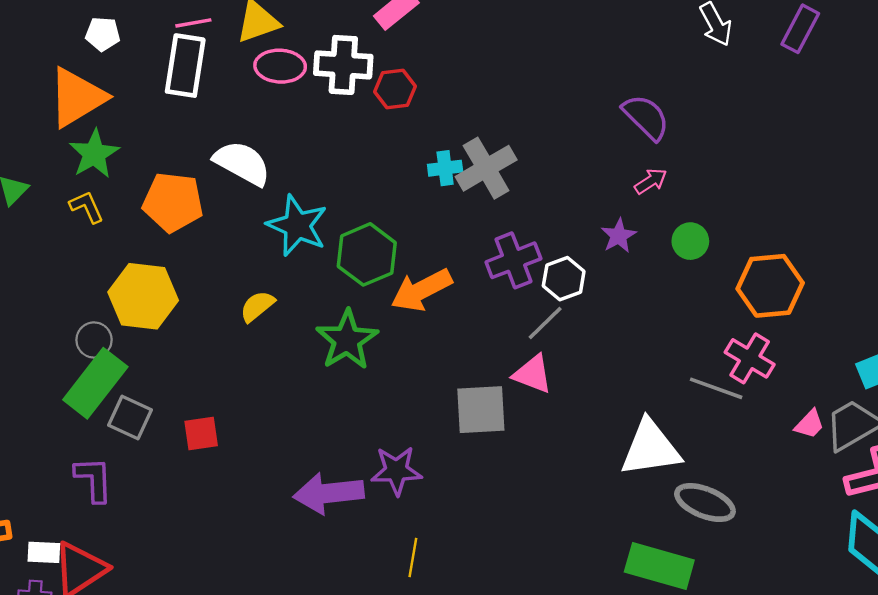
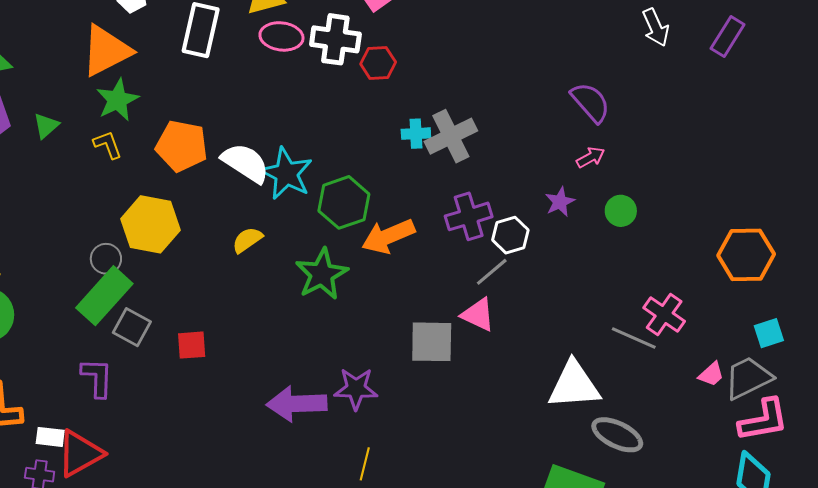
white semicircle: (242, 163) -> (245, 163), moved
orange hexagon: (770, 286) -> (746, 255), moved

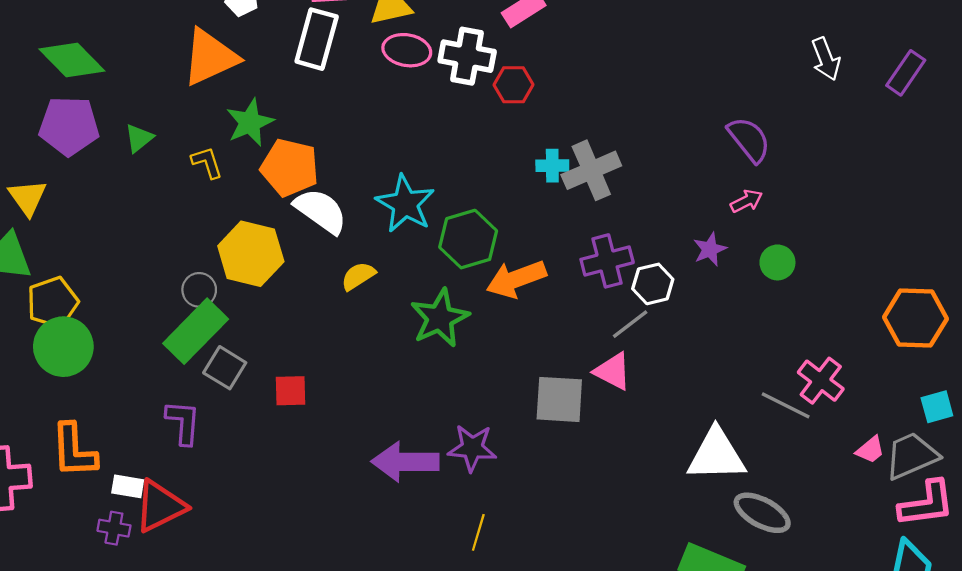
green star: (117, 100) -> (250, 122), moved
white semicircle: (245, 163) -> (321, 211), moved

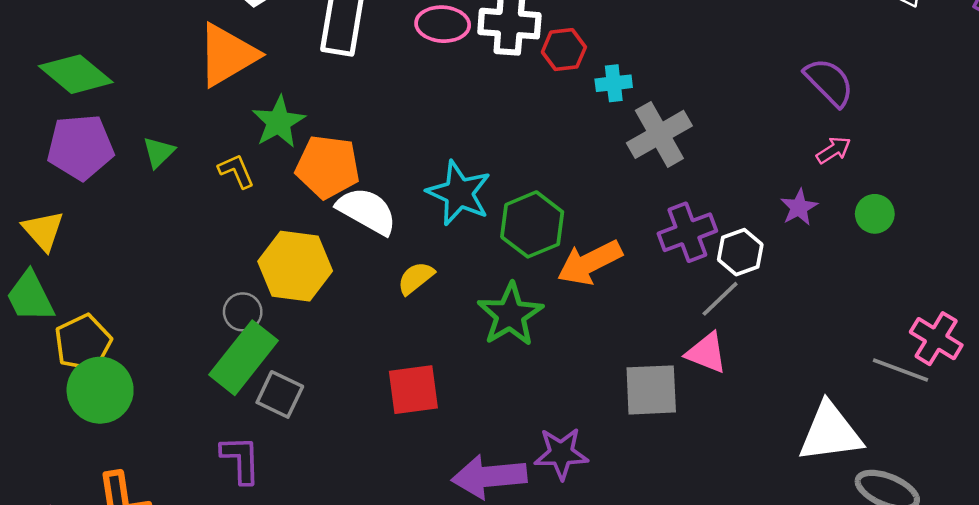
cyan cross: (552, 166) -> (614, 83), moved
red square: (291, 391) -> (413, 390), moved, size x1.4

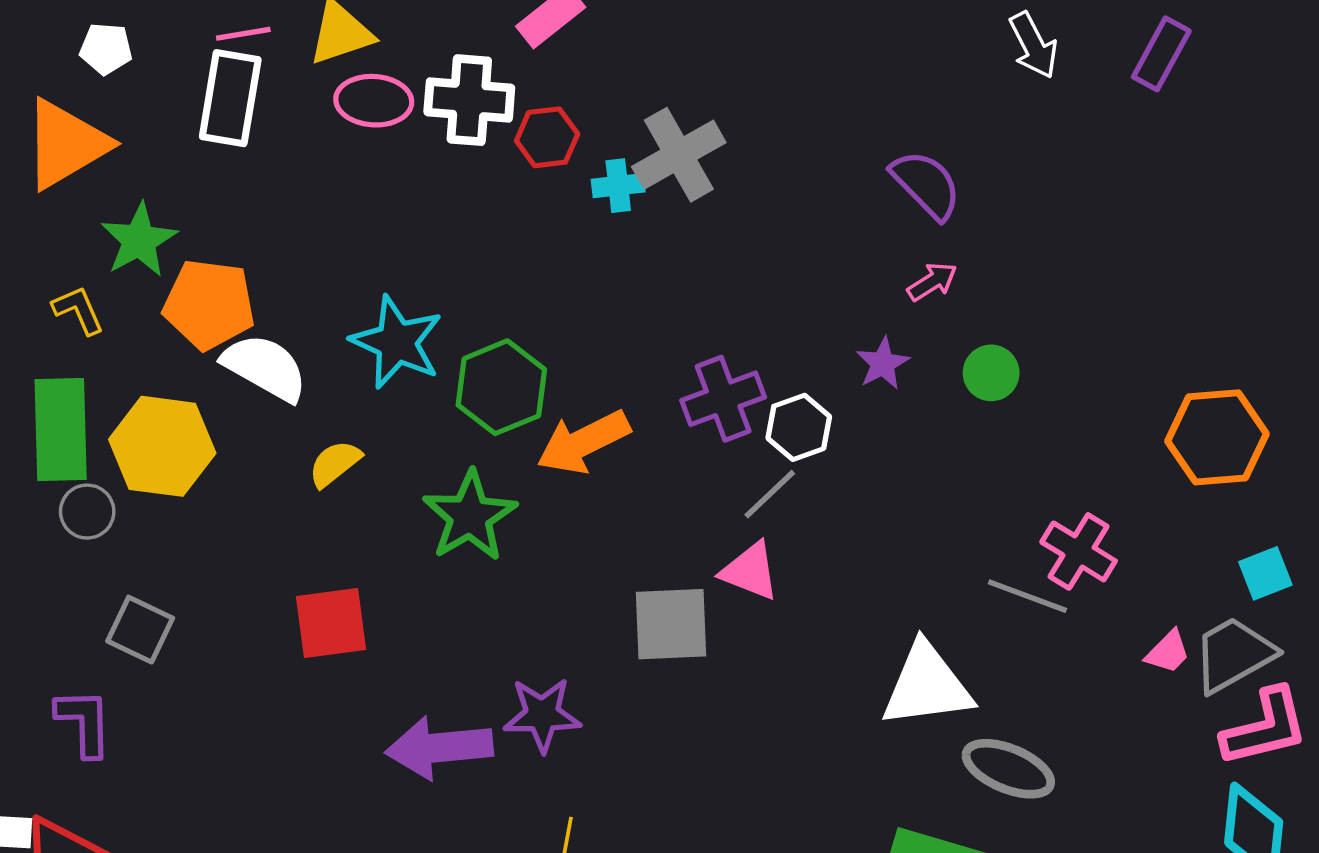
gray cross: (659, 134) -> (679, 155), moved
green rectangle: (243, 358) -> (61, 429), moved, turned -40

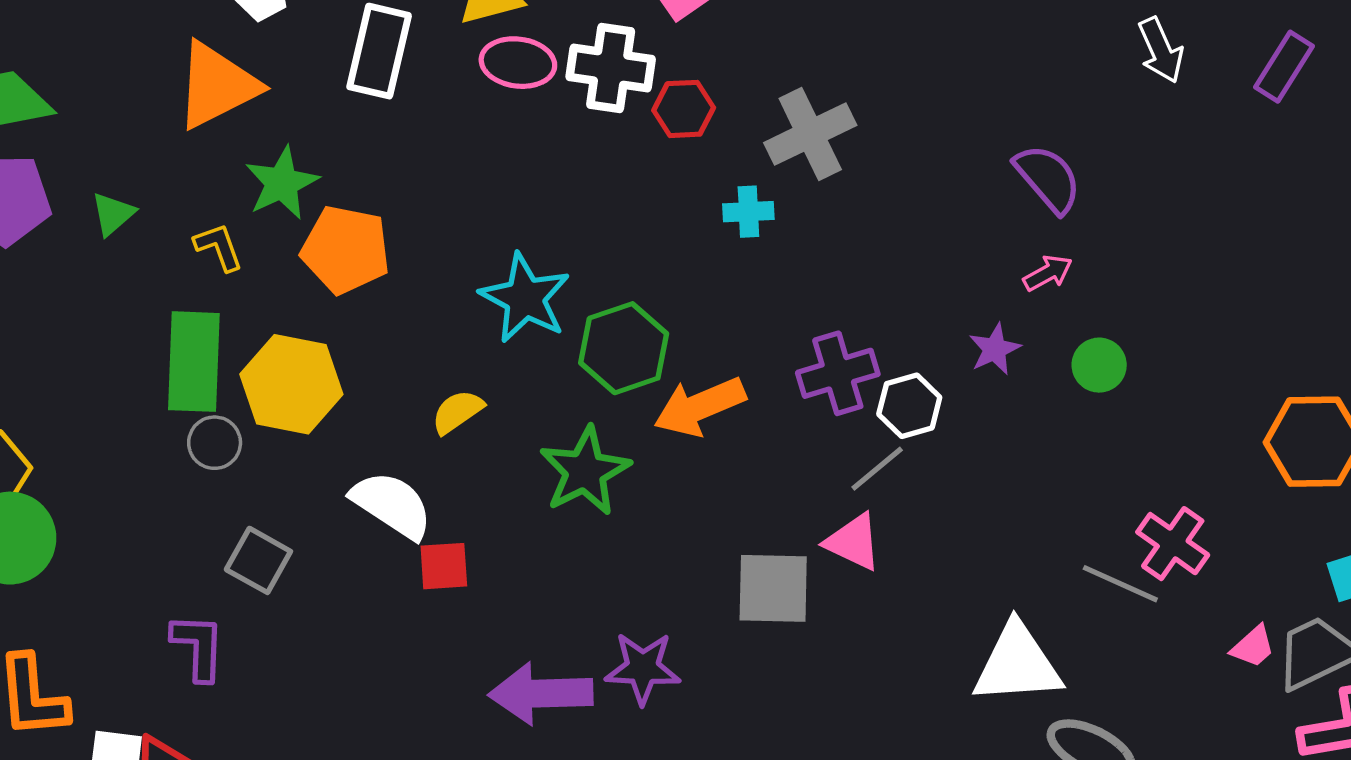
cyan cross: (618, 186) -> (748, 212), moved
white semicircle: (265, 367) -> (392, 505), moved
red square: (331, 623) -> (444, 566), size x0.7

